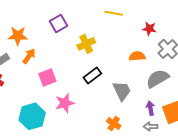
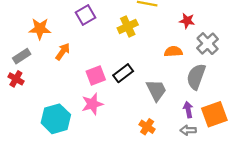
yellow cross: (86, 44) -> (128, 26), moved
orange arrow: (29, 56) -> (63, 52), moved
pink square: (47, 78) -> (96, 75), moved
gray semicircle: (158, 79) -> (196, 77), turned -40

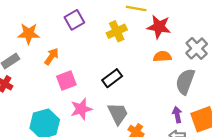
red star: (187, 21) -> (159, 27), moved, size x1.5
pink square: (96, 75) -> (66, 80), moved
gray trapezoid: (156, 90) -> (118, 114), moved

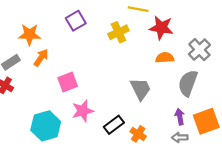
orange arrow: (52, 56) -> (41, 58), moved
black rectangle: (112, 78) -> (114, 125), moved
gray trapezoid: (118, 114) -> (140, 89), moved

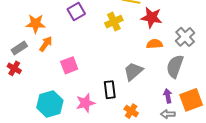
gray trapezoid: (140, 89) -> (133, 71), turned -105
pink star: (83, 111) -> (85, 103), moved
black rectangle: (114, 125) -> (110, 90), moved, turned -60

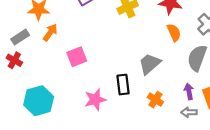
orange semicircle: (155, 44) -> (174, 32), turned 70
cyan hexagon: (50, 104) -> (39, 101), moved
orange cross: (131, 111) -> (155, 100), moved

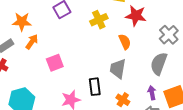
orange semicircle: (174, 32) -> (125, 42), moved
gray trapezoid: (150, 64) -> (118, 69), turned -40

